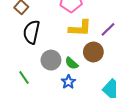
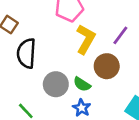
yellow L-shape: (80, 28) -> (86, 39), turned -55

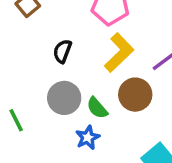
black semicircle: (26, 53) -> (62, 51), moved, size x0.6

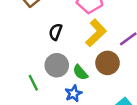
green line: (16, 120) -> (33, 83), moved

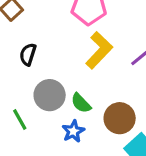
black semicircle: (56, 32) -> (28, 54), moved
brown circle: (108, 63) -> (120, 118), moved

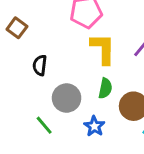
yellow L-shape: (99, 50) -> (103, 49), turned -32
green semicircle: (81, 103) -> (105, 88), moved, turned -114

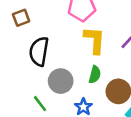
brown square: (17, 28) -> (21, 18), turned 30
black semicircle: (40, 65) -> (39, 51), size x1.6

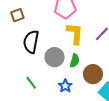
gray circle: (61, 81) -> (55, 57), moved

